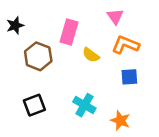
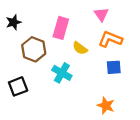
black square: (34, 105) -> (18, 86), moved
cyan cross: (84, 105) -> (62, 73), moved

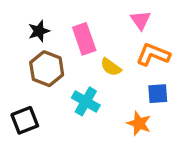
black star: (14, 22) -> (39, 31), moved
pink rectangle: (61, 28) -> (84, 39), turned -35
orange star: (106, 106) -> (139, 123), moved

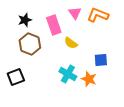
pink triangle: (141, 20) -> (75, 13), moved
orange L-shape: (153, 55) -> (98, 15), moved
cyan cross: (86, 101) -> (68, 74), moved

